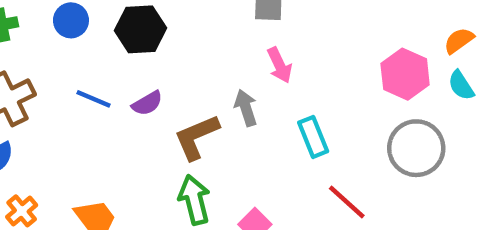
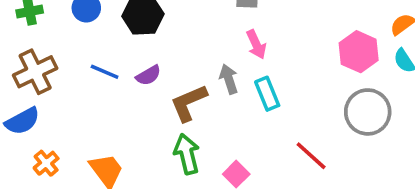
cyan rectangle: (313, 137) -> (267, 94), moved

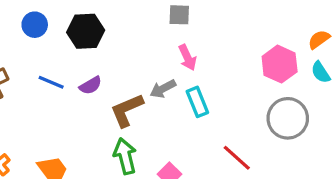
gray arrow: (229, 79) -> (163, 89), turned -100

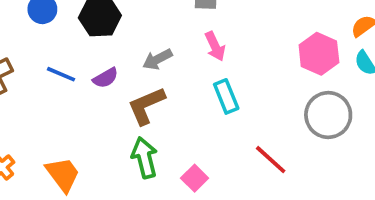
gray arrow: (163, 89) -> (157, 59), moved

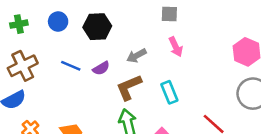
cyan rectangle: (226, 96) -> (169, 92), moved

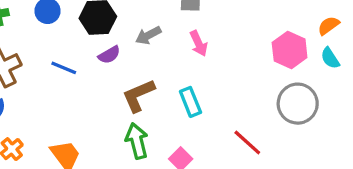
gray arrow: (136, 56) -> (148, 35), moved
purple semicircle: (101, 68) -> (109, 55), moved

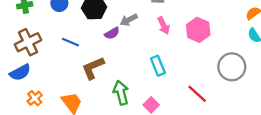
pink hexagon: (290, 50) -> (198, 30), moved
purple semicircle: (109, 55) -> (112, 33), moved
brown L-shape: (138, 95) -> (93, 68), moved

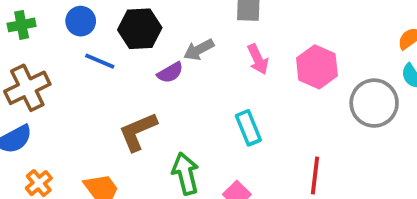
blue line: (71, 42) -> (100, 61), moved
gray circle: (232, 67) -> (374, 103), moved
red line: (197, 94) -> (315, 175), turned 55

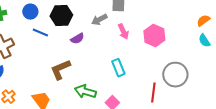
gray arrow: (199, 50) -> (99, 20), moved
gray circle: (374, 103) -> (175, 75), moved
green arrow: (185, 174) -> (85, 92), turned -60

